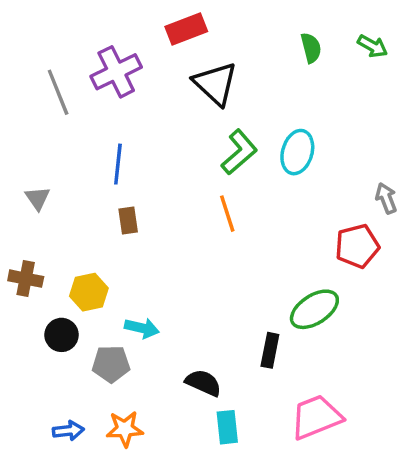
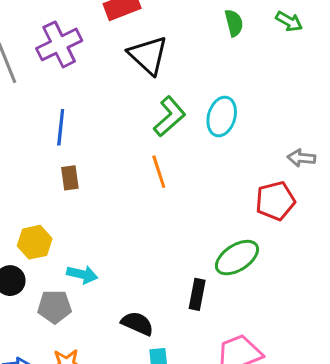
gray arrow: (386, 198) -> (301, 158), turned -64

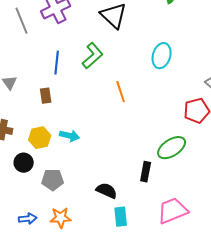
green L-shape: (170, 117) -> (93, 56), moved
brown rectangle: (70, 178) -> (46, 96), moved
cyan arrow: (82, 274) -> (70, 136), moved

